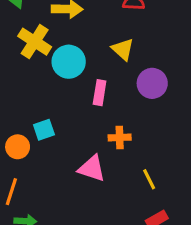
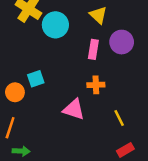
pink rectangle: (100, 93) -> (93, 49), moved

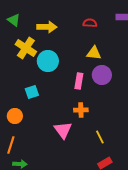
yellow triangle: (98, 15) -> (94, 53), moved, turned -35
cyan square: (36, 79) -> (32, 92), moved
pink triangle: (74, 109) -> (63, 130), turned 36

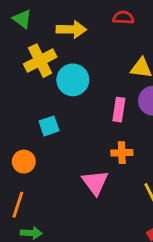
red semicircle: (90, 23) -> (123, 17), moved
yellow cross: (26, 48) -> (40, 61), turned 30

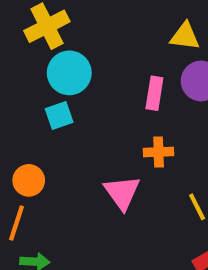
cyan circle: (73, 80) -> (69, 73), moved
orange circle: (24, 162) -> (29, 180), moved

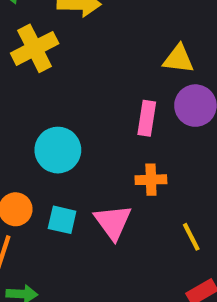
cyan circle: (69, 73) -> (58, 150), moved
cyan square: (59, 115) -> (62, 220), moved, turned 32

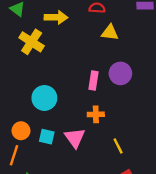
yellow cross: (35, 48) -> (32, 42), turned -30
yellow triangle: (178, 59) -> (110, 33), moved

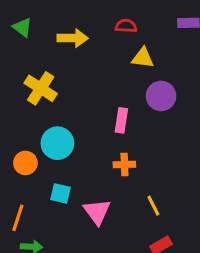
yellow cross: (32, 42) -> (41, 88), moved
purple circle: (120, 73) -> (161, 96), moved
orange circle: (21, 131) -> (25, 163), moved
pink triangle: (75, 138) -> (97, 212), moved

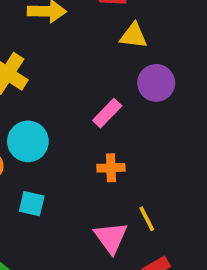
pink rectangle: (121, 120) -> (107, 113), turned 35
pink triangle: (97, 212) -> (111, 238), moved

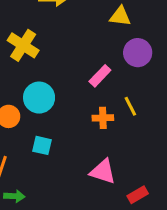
yellow line: (147, 219) -> (130, 106), moved
pink triangle: (111, 238) -> (103, 172), turned -36

